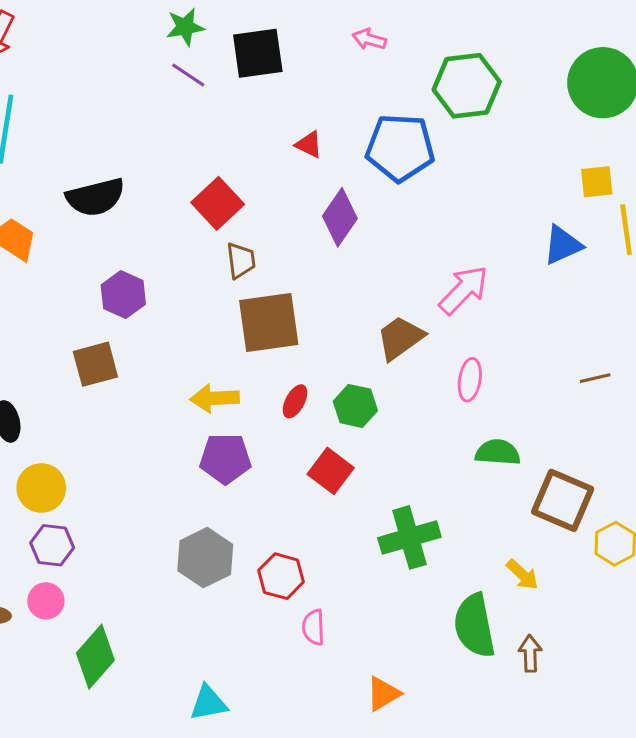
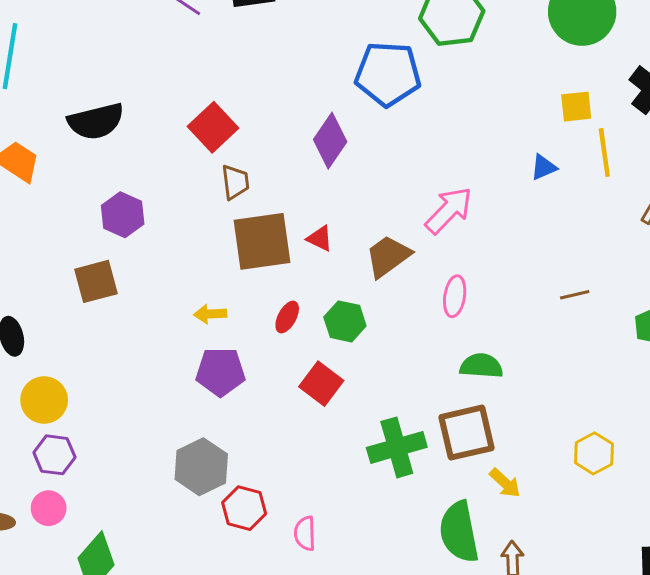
red triangle: (309, 145) -> (320, 238), moved
blue triangle: (563, 245) -> (544, 167), size x0.7
yellow arrow: (215, 398) -> (210, 314), size x0.7
brown square: (563, 500) -> (466, 433), moved, turned -36
red hexagon: (281, 576) -> (244, 508), moved

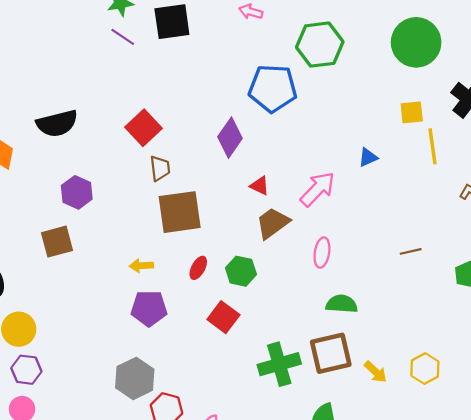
blue triangle: (544, 167) -> (368, 157), moved
red triangle: (320, 238) -> (260, 186), moved
yellow arrow: (505, 483) -> (376, 372), moved

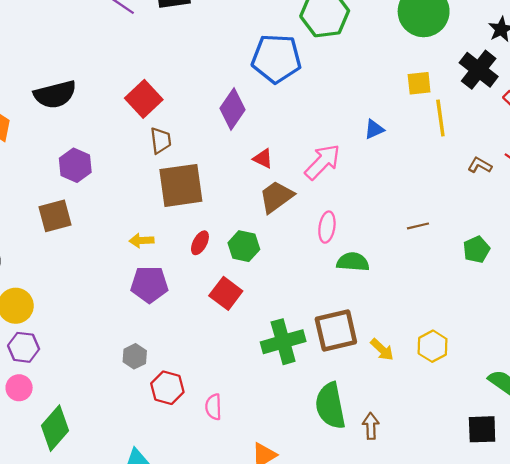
green semicircle: (342, 304) -> (353, 262), moved
gray hexagon: (135, 378) -> (135, 356), size x0.6

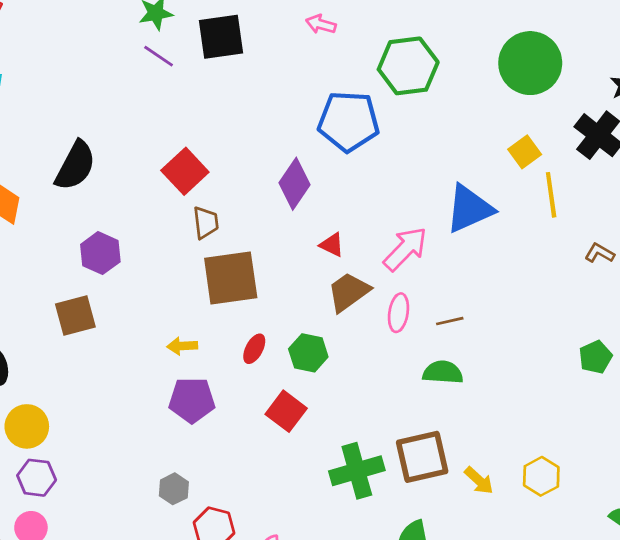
yellow square: (419, 83) -> (525, 152), turned -30
black semicircle: (55, 94) -> (75, 166), turned -48
blue triangle: (374, 129) -> (469, 209), size x2.0
brown line: (418, 226) -> (450, 321), moved
pink ellipse: (327, 227) -> (398, 313), moved

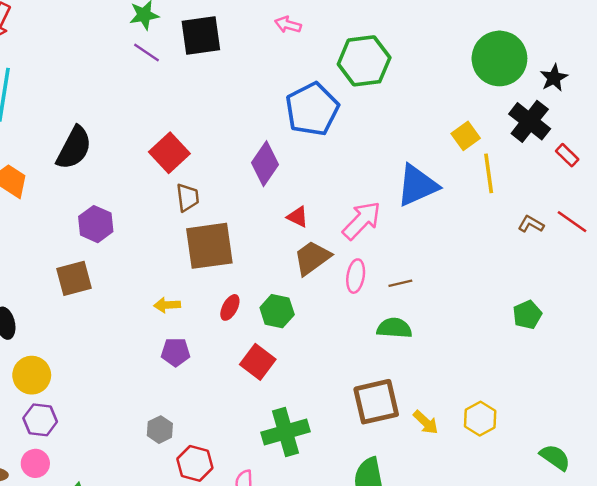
green circle: (530, 63) -> (499, 58), moved
blue pentagon: (349, 121) -> (312, 109), turned -30
purple pentagon: (192, 400) -> (176, 352), size x0.7
green cross: (357, 471) -> (286, 432), moved

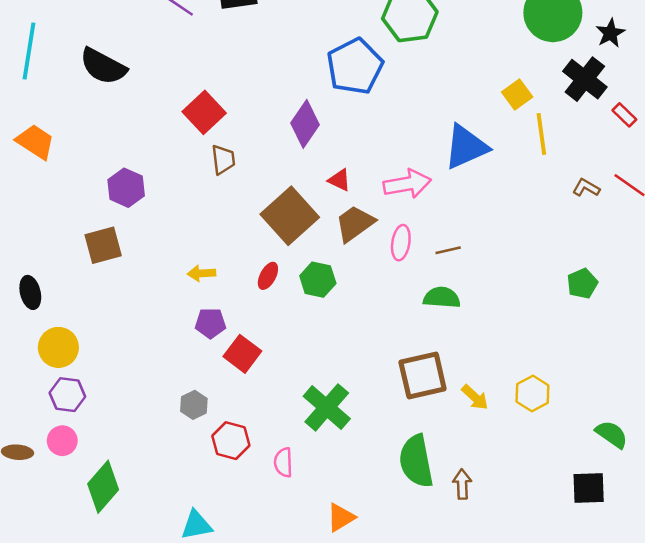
black semicircle: (74, 148) -> (103, 66), moved, turned 90
pink arrow: (362, 220) -> (407, 184), turned 36
brown square: (209, 246) -> (290, 216), moved, turned -34
red square: (258, 362) -> (242, 354), moved
green cross: (286, 432) -> (327, 407), turned -33

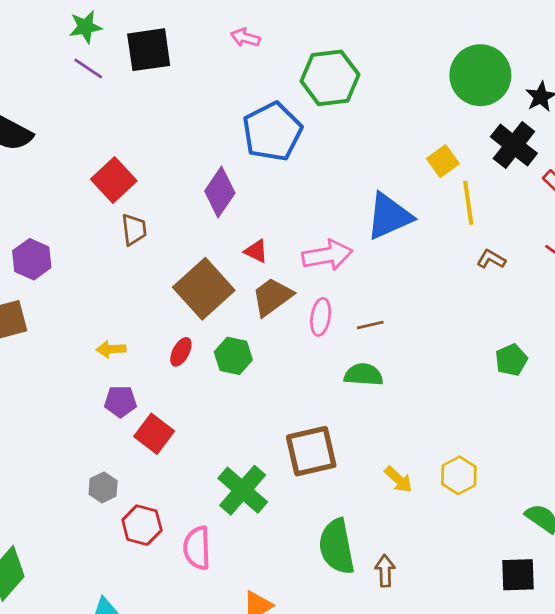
brown L-shape: (586, 188) -> (491, 259), moved
brown square: (423, 376) -> (311, 451), moved
pink semicircle: (283, 462) -> (197, 548), size x1.4

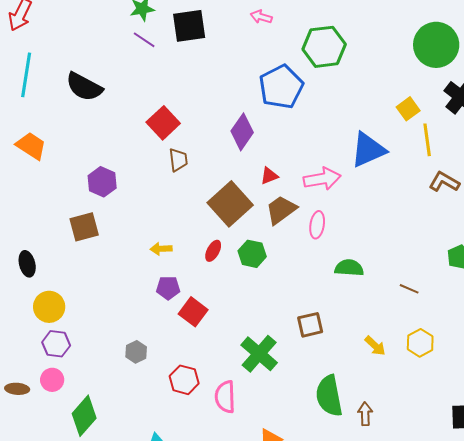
red triangle: (256, 251) -> (269, 176), turned -48
brown L-shape: (491, 259) -> (444, 182), size x1.4
brown line: (370, 325) -> (409, 289), moved, turned 36
brown square: (311, 451) -> (310, 325), size x0.7
gray hexagon: (103, 487) -> (136, 352), moved

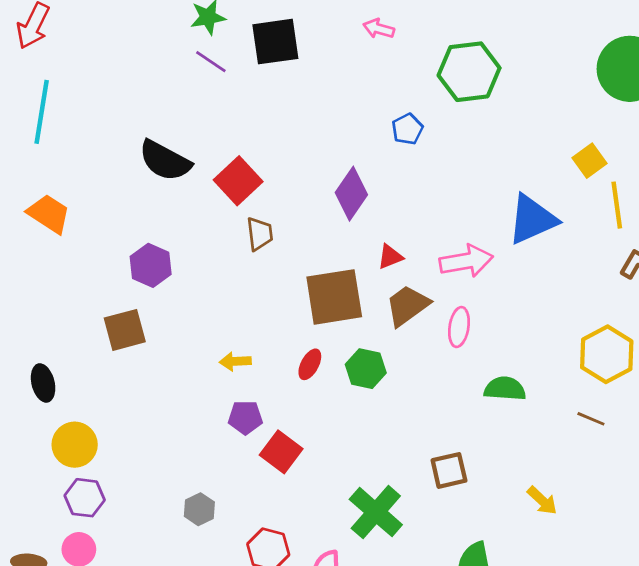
black semicircle: (84, 87) -> (165, 161), moved
blue pentagon: (281, 87) -> (407, 129), size x0.5
brown square: (230, 204) -> (334, 297), turned 33
yellow hexagon: (420, 343) -> (607, 354), moved, size x1.4

